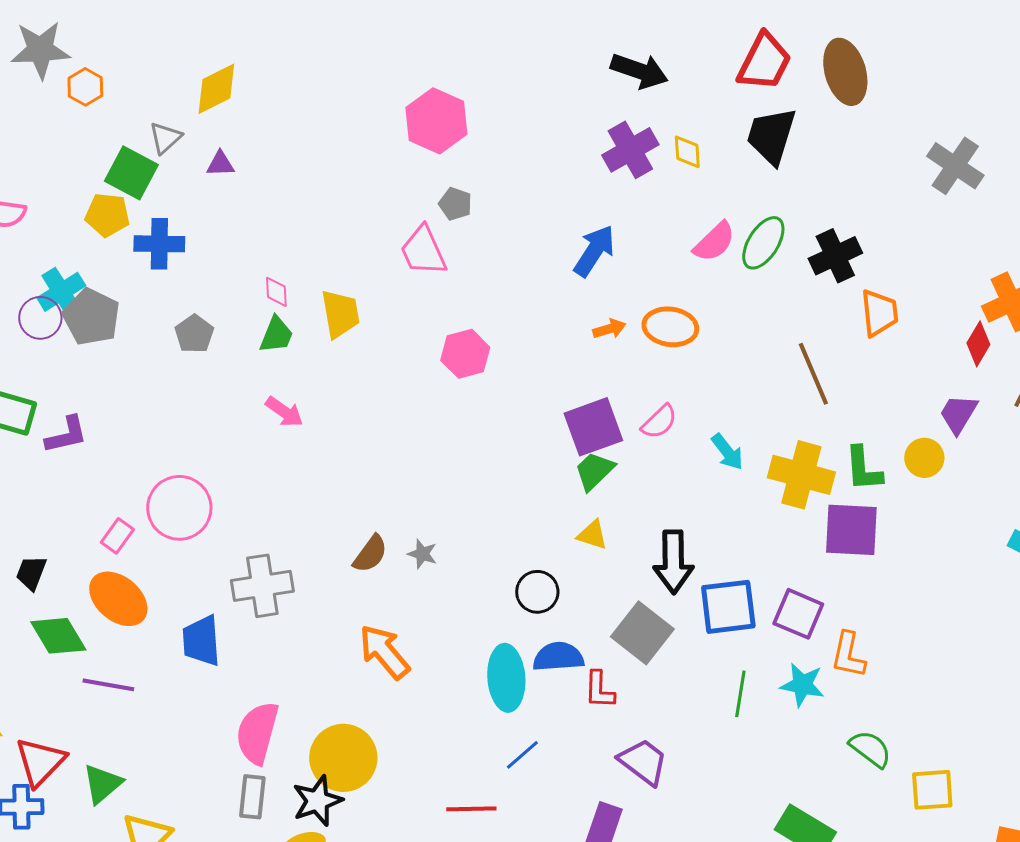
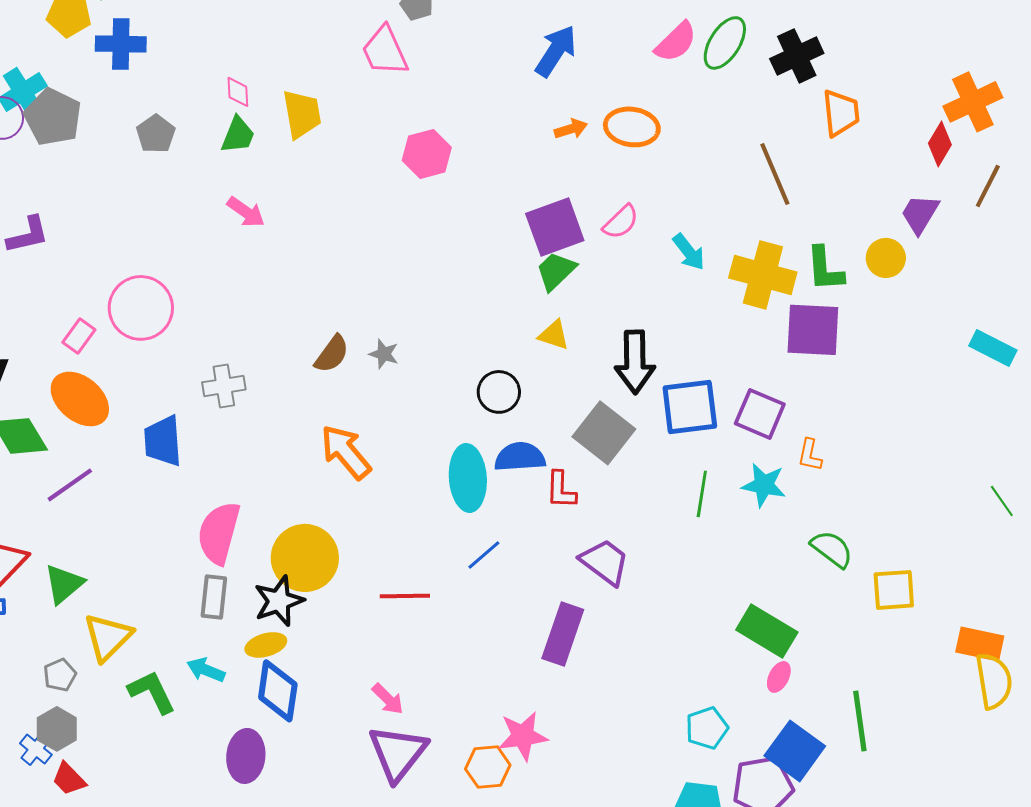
gray cross: (262, 586) -> (224, 386), size x0.7
orange L-shape: (848, 655) -> (810, 455), size x0.7
purple line: (108, 685) -> (70, 485), turned -45
red line: (471, 809) -> (405, 596), moved

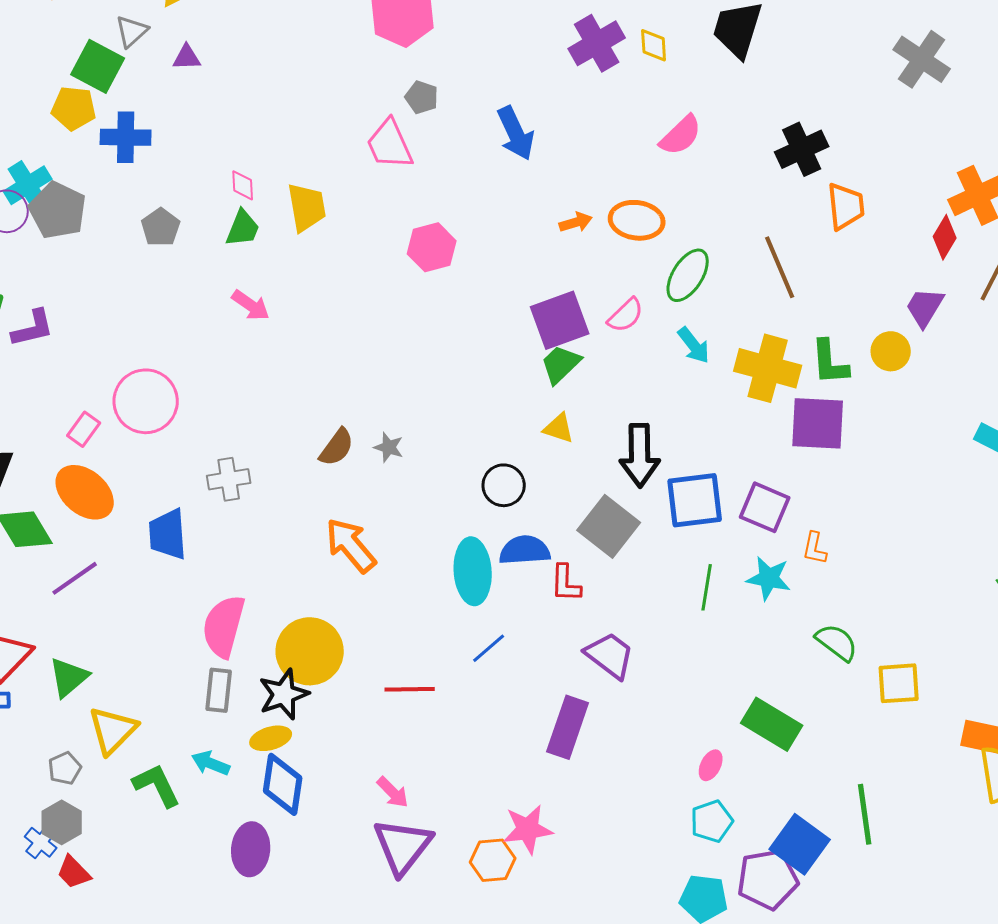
green ellipse: (725, 43) -> (688, 275), moved
blue arrow: (556, 51) -> (516, 133), moved, turned 122
pink ellipse: (779, 677) -> (711, 765), moved

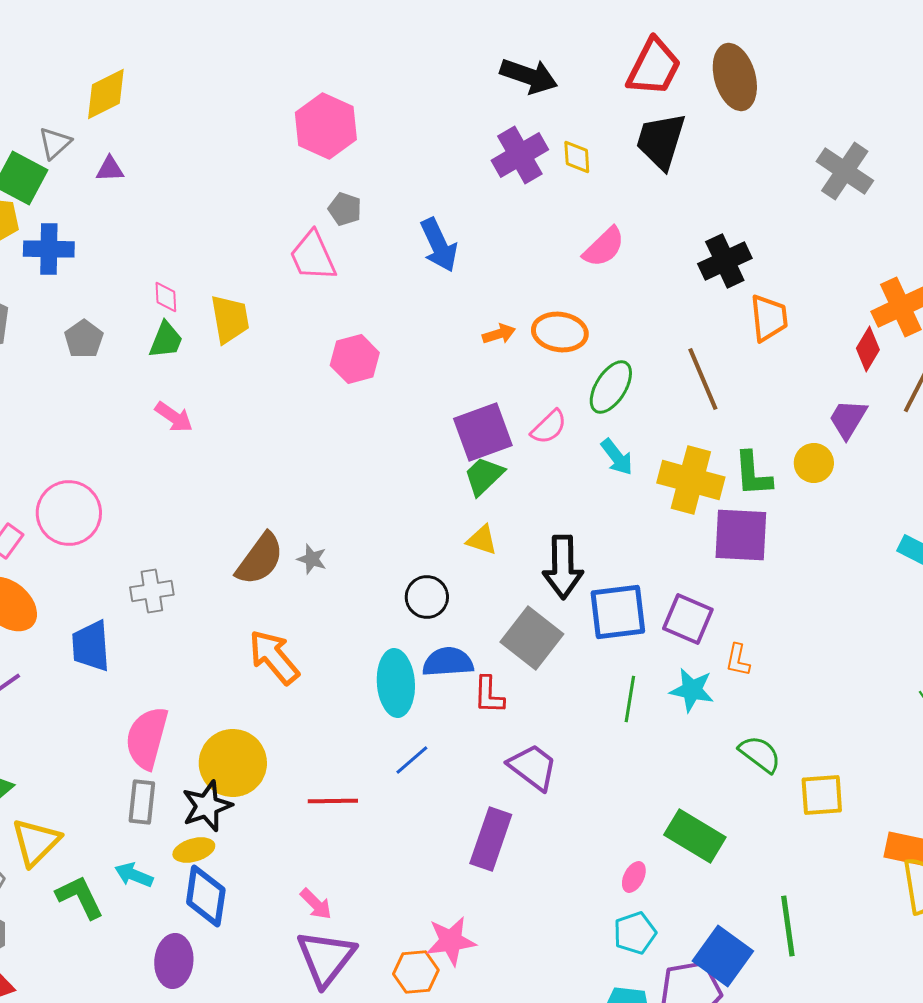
brown semicircle: (337, 447) -> (260, 559), size x1.4

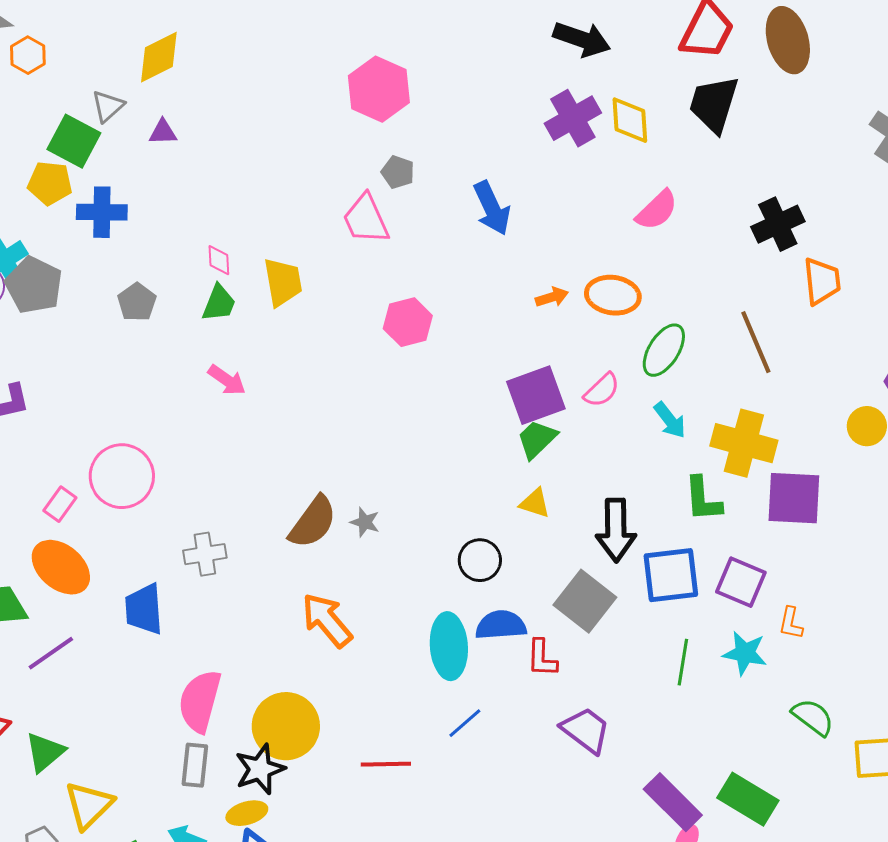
yellow diamond: (577, 157) -> (630, 120), size x1.4
green L-shape: (753, 474) -> (703, 499), moved
purple rectangle: (491, 839) -> (673, 802), moved, turned -64

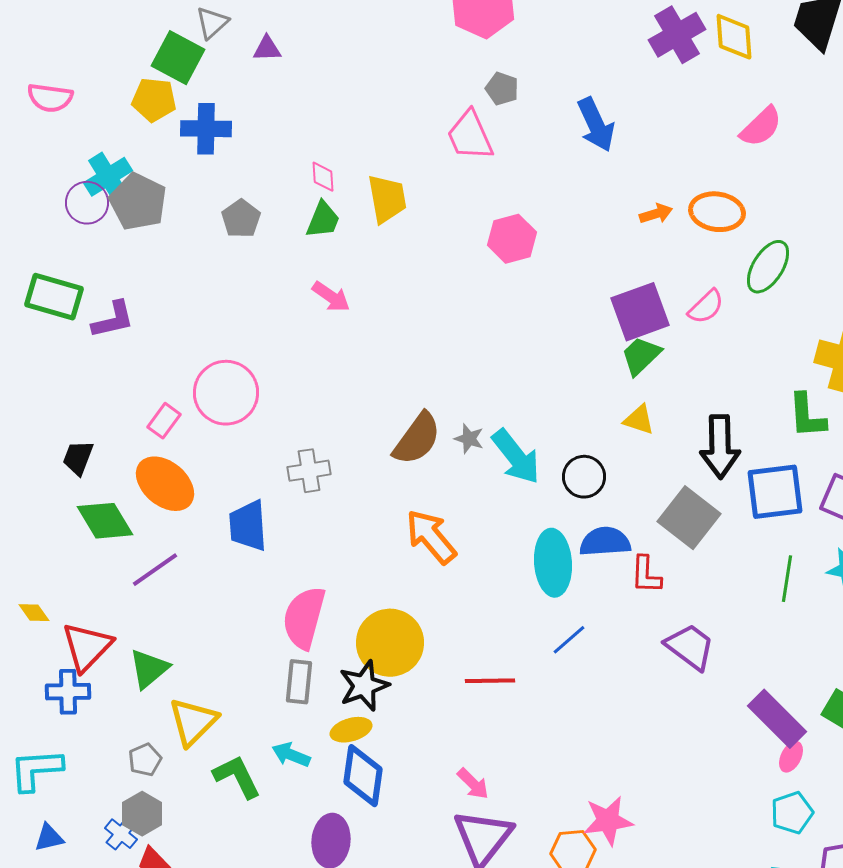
cyan arrow: (670, 420) -> (516, 457), moved, size x1.5

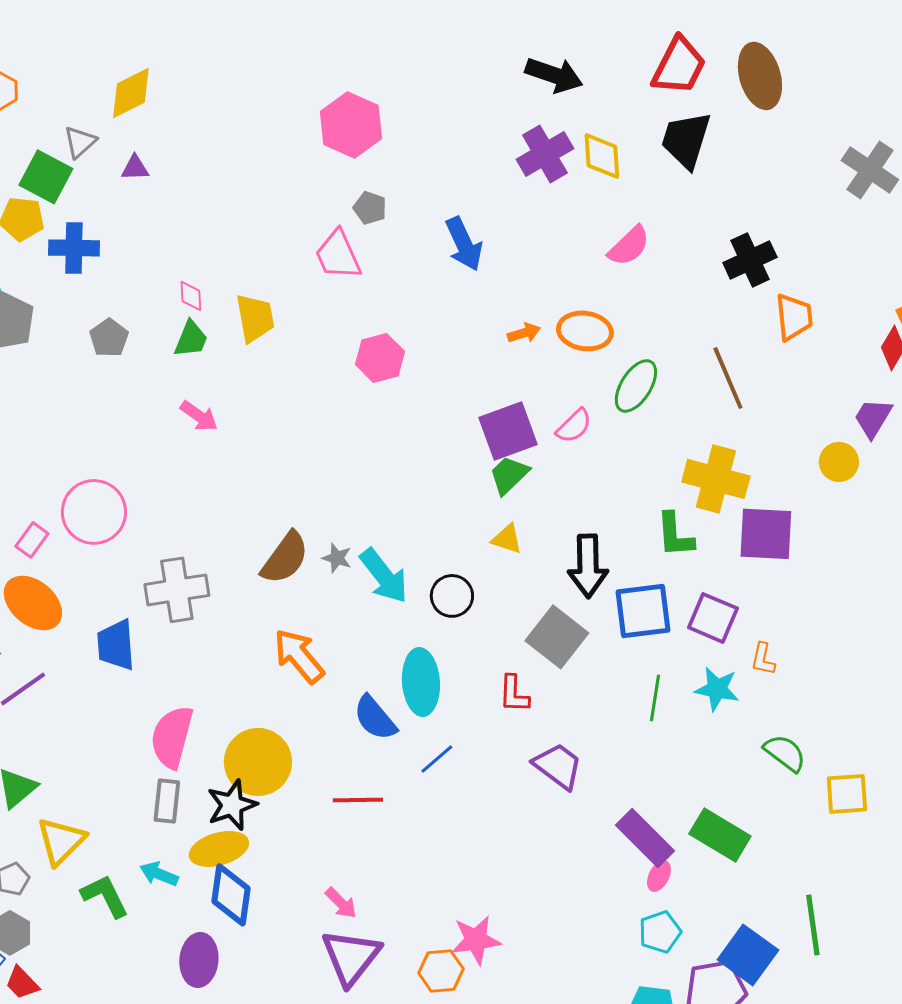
gray cross: (309, 471) -> (177, 590), size x1.5
blue semicircle: (605, 542) -> (375, 718), moved, turned -126
yellow ellipse: (351, 730) -> (219, 849), size x1.4

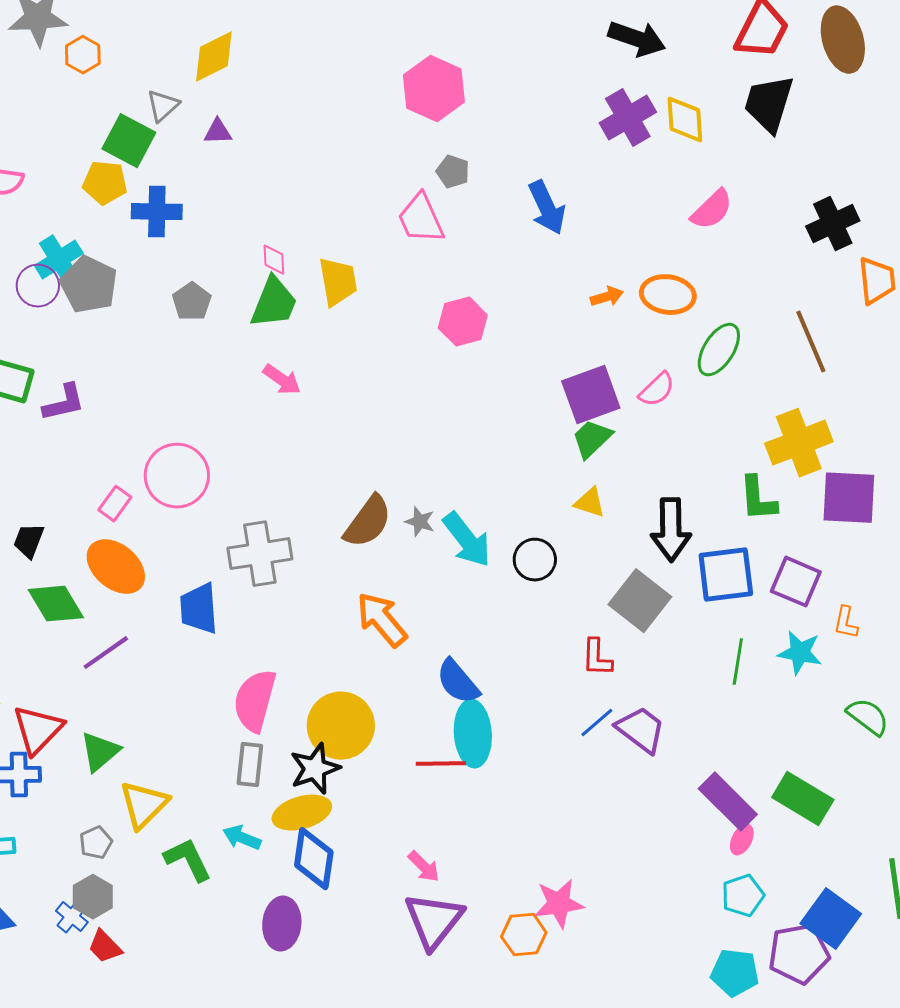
green trapezoid: (191, 339) -> (274, 303), size x1.4
yellow cross: (716, 479) -> (799, 443), turned -36
cyan ellipse: (421, 682) -> (473, 734), moved
blue line: (437, 759) -> (597, 723), moved

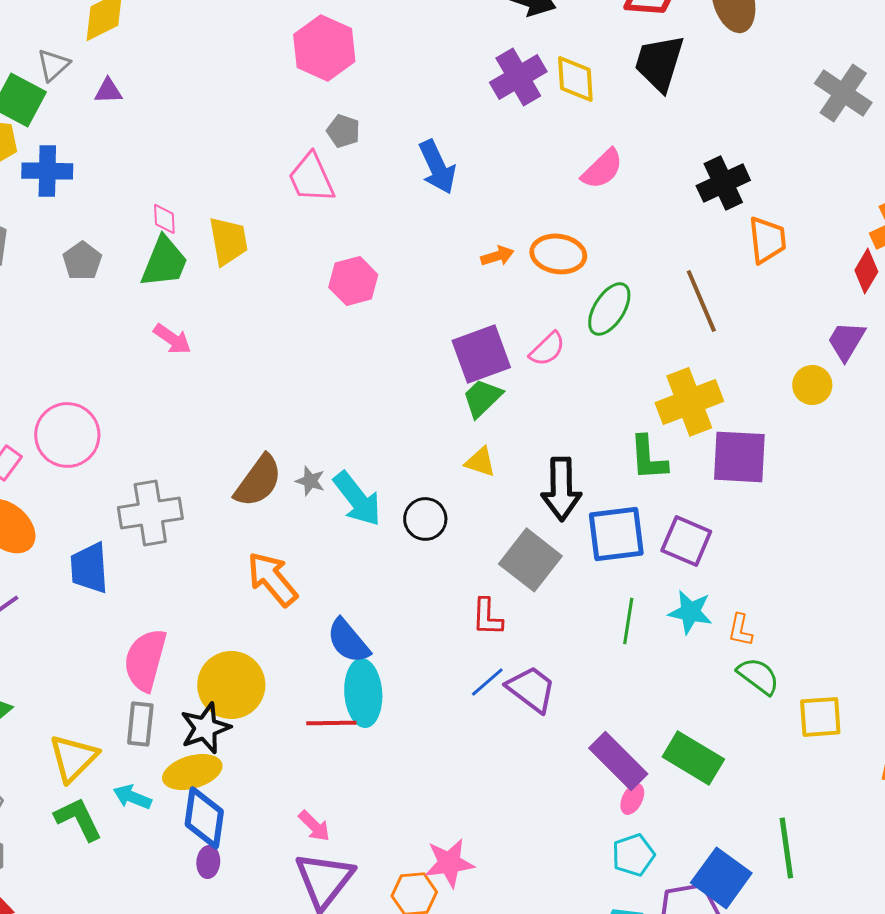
orange L-shape: (846, 623) -> (740, 630), moved
yellow triangle: (144, 805) -> (73, 758), moved
purple ellipse: (282, 924) -> (208, 862), moved, size x0.6

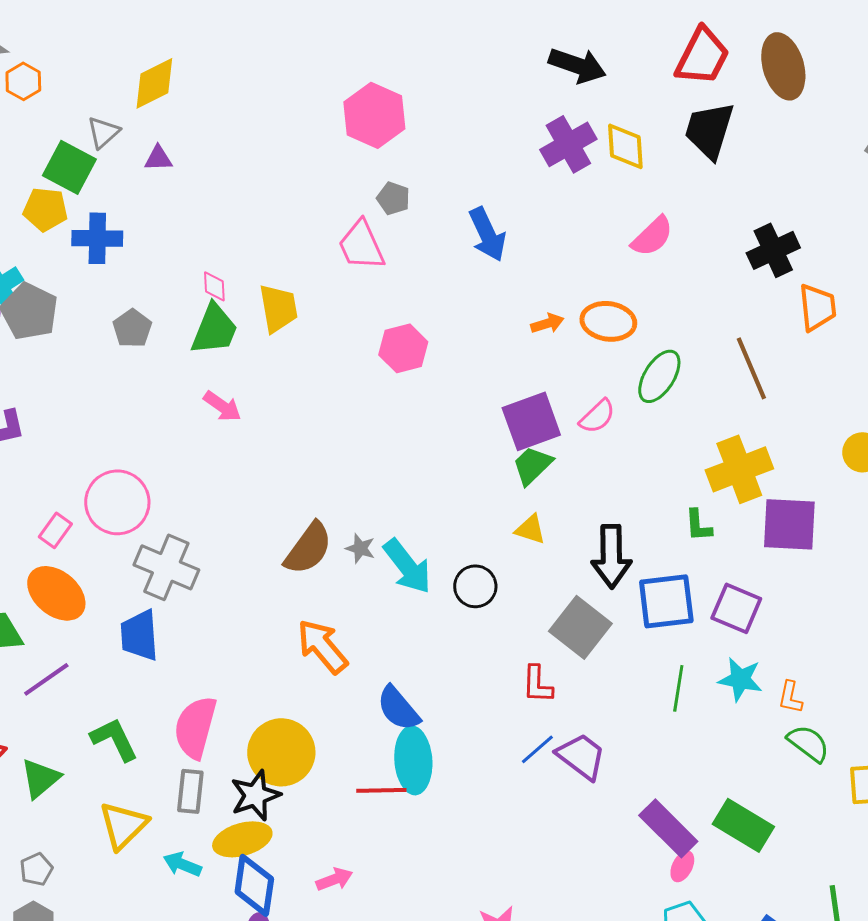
green L-shape: (648, 458) -> (698, 525), size x0.7
gray cross: (150, 513) -> (166, 567), moved, turned 32
green L-shape: (78, 819) -> (114, 739), moved
pink arrow: (314, 826) -> (334, 879), moved, turned -66

